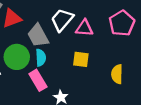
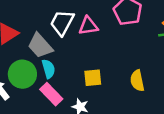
yellow square: (81, 59) -> (93, 78), moved
yellow semicircle: (117, 74) -> (137, 81), moved

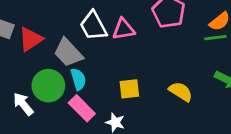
white trapezoid: (62, 23) -> (93, 26), turned -56
yellow semicircle: (137, 81) -> (181, 92), turned 135

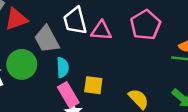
cyan semicircle: (78, 79) -> (63, 67), moved
pink rectangle: (82, 108) -> (68, 95), moved

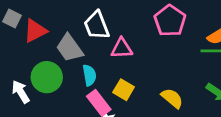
pink triangle: (101, 31) -> (122, 48), moved
yellow square: (93, 85) -> (124, 90), turned 30

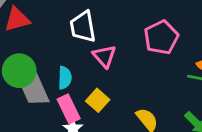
gray trapezoid: (69, 48) -> (35, 91), moved
pink triangle: (122, 48) -> (104, 56), turned 40

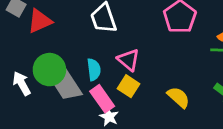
pink triangle: (104, 56) -> (129, 60), moved

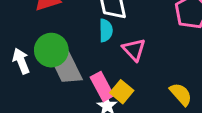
cyan semicircle: (94, 70) -> (106, 30), moved
yellow square: (129, 86) -> (122, 92), moved

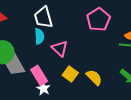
yellow square: (122, 92) -> (70, 74), moved

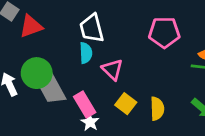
pink pentagon: (98, 20) -> (164, 32), turned 30
yellow semicircle: (94, 77) -> (157, 109), turned 42

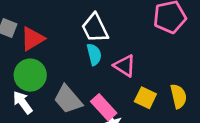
green circle: (37, 73) -> (30, 75), moved

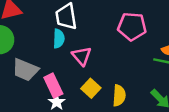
gray trapezoid: (68, 99) -> (25, 70), turned -44

